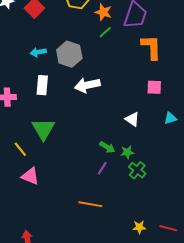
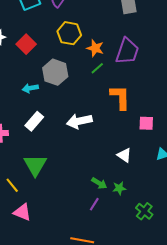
orange L-shape: (151, 47) -> (120, 97), moved
gray hexagon: (69, 54) -> (55, 72), moved
white rectangle: (42, 85) -> (34, 121), turned 36
green cross: (137, 170) -> (144, 211), moved

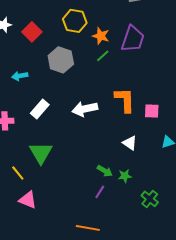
cyan arrow: (30, 88) -> (20, 76), moved
orange L-shape: (120, 97) -> (125, 100), moved

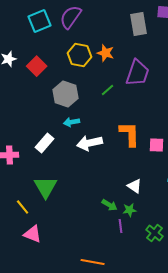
orange star: (101, 36) -> (106, 53), moved
cyan arrow: (20, 76) -> (72, 122), moved
white triangle: (130, 143) -> (135, 186), moved
purple line: (100, 192) -> (121, 226), moved, turned -40

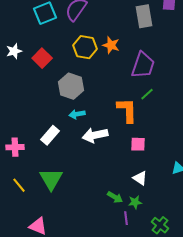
green line: (108, 90) -> (147, 94), moved
orange L-shape: (130, 134) -> (127, 110), moved
pink square: (157, 145) -> (138, 144), moved
yellow line: (23, 207) -> (19, 185), moved

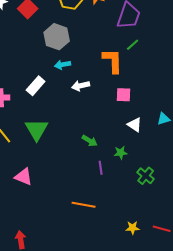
white arrow: (95, 135) -> (81, 86), size x0.7
white triangle: (140, 178) -> (135, 125), moved
green arrow: (115, 197) -> (90, 141), moved
purple line: (126, 218) -> (101, 168), moved

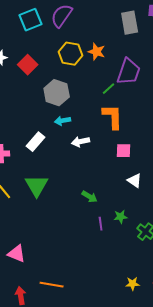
green line: (133, 45) -> (109, 89), moved
green star: (121, 153) -> (121, 217), moved
pink triangle: (24, 177) -> (17, 254), moved
orange line: (84, 205) -> (52, 285), moved

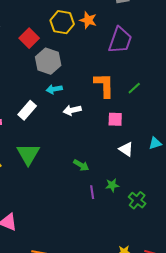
red square: (28, 65) -> (29, 38), moved
green line: (109, 89) -> (134, 88), moved

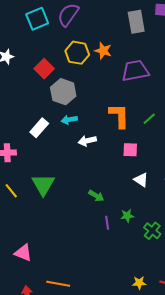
purple trapezoid: (120, 40) -> (135, 71), turned -120
white rectangle: (27, 110) -> (39, 128), moved

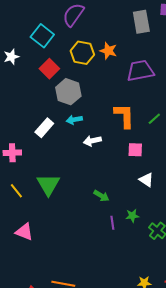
cyan square: (37, 19) -> (42, 36), moved, turned -30
pink triangle: (23, 253) -> (24, 232), moved

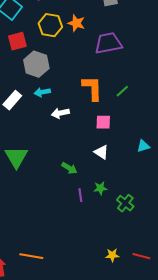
red square: (49, 69) -> (17, 41), turned 30
white triangle: (146, 180) -> (101, 152), moved

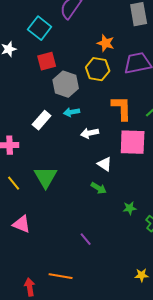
yellow hexagon: (50, 25) -> (98, 69), moved
pink square: (103, 122) -> (133, 142), size x1.8
white triangle: (101, 152) -> (105, 164), moved
purple line: (80, 195) -> (86, 239), moved, turned -32

